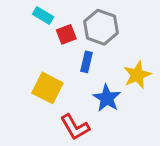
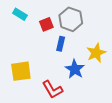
cyan rectangle: (43, 16) -> (20, 14), moved
yellow square: (47, 88) -> (21, 71), moved, turned -35

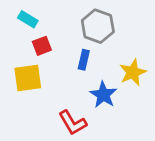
red square: (46, 24) -> (42, 46), moved
yellow square: (21, 71) -> (28, 78), moved

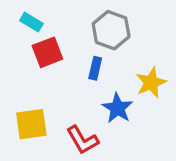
red square: (42, 46) -> (47, 52), size x1.4
yellow square: (28, 78) -> (31, 124), moved

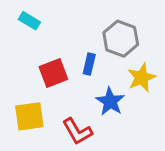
gray hexagon: (111, 30) -> (121, 39), moved
red square: (47, 52) -> (53, 73), moved

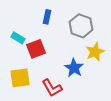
cyan rectangle: (29, 21) -> (18, 38), moved
blue rectangle: (89, 64) -> (47, 17), moved

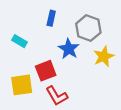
red square: (36, 49) -> (46, 71), moved
blue star: (74, 68) -> (69, 49), moved

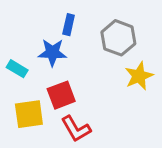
cyan rectangle: (19, 41) -> (17, 69), moved
blue star: (69, 49) -> (52, 52), moved, turned -30

